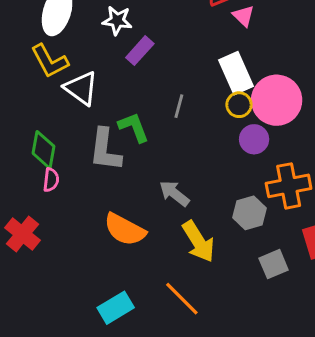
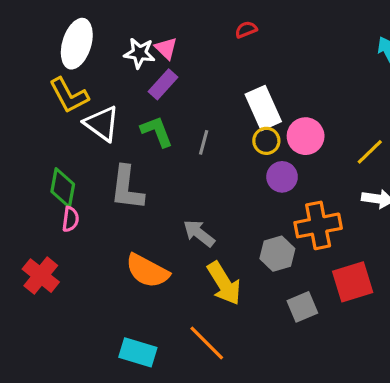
pink triangle: (244, 16) -> (166, 48), moved
pink circle: (277, 100) -> (306, 136), size x0.7
green L-shape: (134, 127) -> (157, 131), moved
cyan rectangle: (116, 308) -> (138, 352), turned 48

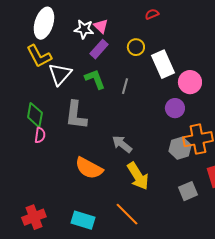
white triangle: (102, 124) -> (60, 74), turned 35
yellow circle: (266, 141) -> (136, 47), moved
gray hexagon: (277, 254) -> (180, 148), moved
red cross: (41, 276) -> (34, 217), moved, turned 30

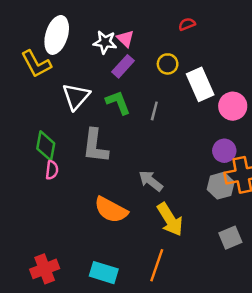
yellow L-shape: (39, 56) -> (36, 64), moved
purple circle: (175, 108) -> (224, 151), moved
orange line: (127, 214) -> (157, 265), turned 64

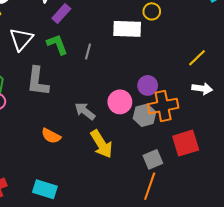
yellow circle: (168, 64) -> (152, 11), moved
white rectangle: (200, 84) -> (127, 29), turned -64
pink circle: (233, 106) -> (120, 102), moved
orange semicircle: (111, 210) -> (51, 136), size x0.7
orange line: (157, 265) -> (150, 186), moved

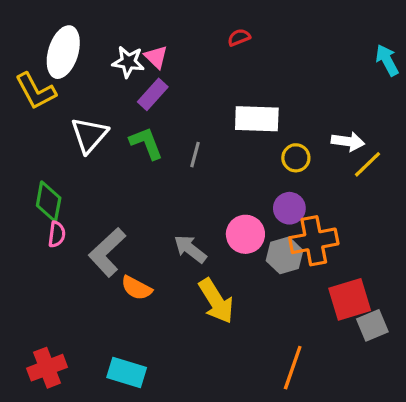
yellow circle: (152, 11) -> (296, 158), moved
gray L-shape: (38, 81) -> (107, 252), moved, turned 40
white arrow: (202, 89) -> (348, 142), moved
gray square: (153, 159) -> (372, 325), moved

